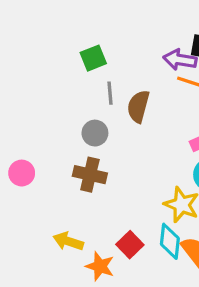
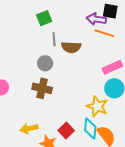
brown semicircle: (138, 106) -> (71, 47), turned -102
yellow arrow: (68, 241) -> (29, 128), turned -30

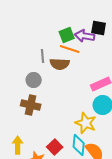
green square: (44, 18) -> (67, 35), moved
orange line: (104, 33) -> (70, 49), moved
yellow arrow: (29, 128) -> (18, 145), turned 102

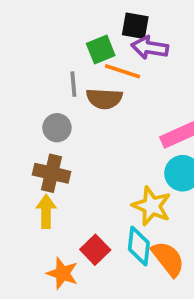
black square: (99, 28) -> (135, 26), moved
green square: (67, 35) -> (101, 49), moved
yellow arrow: (18, 145) -> (46, 211), moved

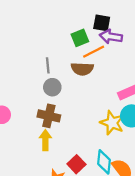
orange line: (122, 71) -> (94, 52), turned -45
gray line: (73, 84) -> (48, 65), moved
yellow star: (152, 206) -> (112, 123), moved

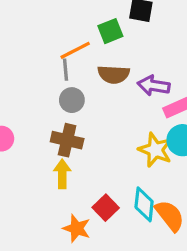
purple arrow: (111, 37) -> (154, 86), moved
orange line: (94, 52) -> (75, 50), moved

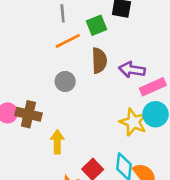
gray line: (65, 70) -> (63, 13), moved
brown semicircle: (114, 74) -> (99, 61), turned -95
brown cross: (67, 140) -> (28, 114), moved

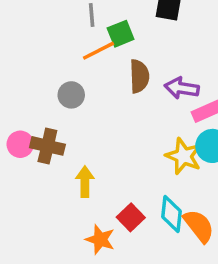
green square: (97, 25) -> (121, 34), moved
gray circle: (65, 82) -> (71, 95), moved

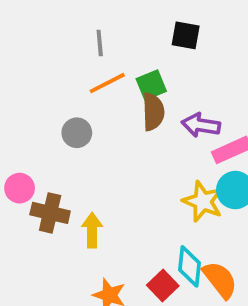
green square: (121, 34) -> (151, 85), moved
brown cross: (47, 146) -> (50, 213), moved
red square: (131, 217) -> (163, 285), moved

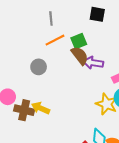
brown semicircle: (153, 112) -> (80, 56), turned -36
purple arrow: (201, 125) -> (93, 63), moved
yellow arrow: (92, 230) -> (41, 108), moved, turned -66

